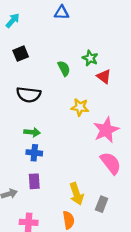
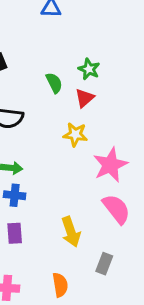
red triangle: (104, 76) -> (84, 98), moved, turned 42
yellow arrow: (76, 194) -> (71, 232), moved

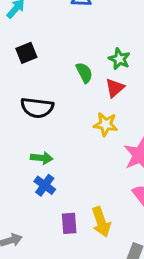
blue cross: (15, 195) -> (45, 185), turned 30
purple rectangle: (15, 233) -> (69, 223), moved

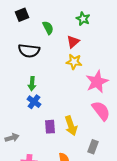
green semicircle: (84, 73) -> (48, 28), moved
red triangle: (115, 88) -> (73, 42), moved
green arrow: (42, 158) -> (32, 84), turned 88

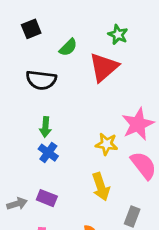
green semicircle: (48, 28) -> (68, 47), turned 72
red triangle: (73, 42) -> (104, 67), size x1.6
yellow star: (74, 62) -> (107, 144), moved
purple rectangle: (50, 127) -> (47, 198), moved, turned -64

